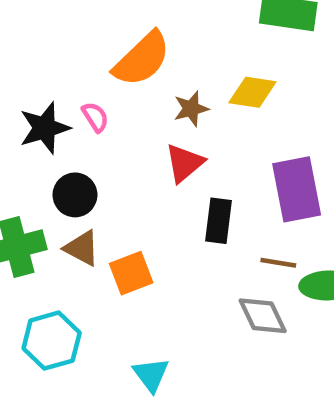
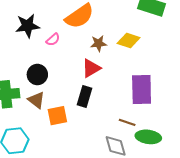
pink semicircle: (95, 117) -> (53, 40), turned 72
black star: (45, 128) -> (27, 26), moved
black rectangle: (219, 221) -> (85, 96), moved

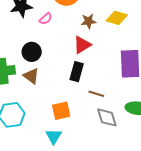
orange square: (57, 116) -> (61, 111), moved
brown line: (127, 122) -> (96, 94), moved

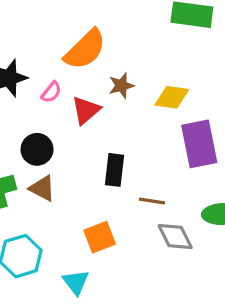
yellow diamond: (117, 18) -> (172, 97), moved
red triangle: (82, 45) -> (86, 110), moved
cyan triangle: (54, 136) -> (76, 282), moved

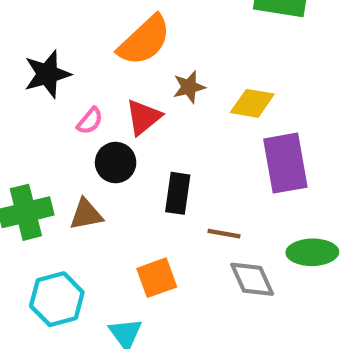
pink semicircle: (51, 92) -> (90, 121), moved
black circle: (37, 149) -> (116, 163), moved
brown triangle: (42, 188) -> (86, 214), turned -40

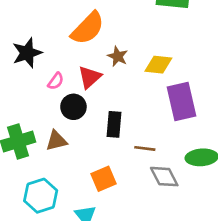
brown star: (189, 87) -> (118, 56), turned -30

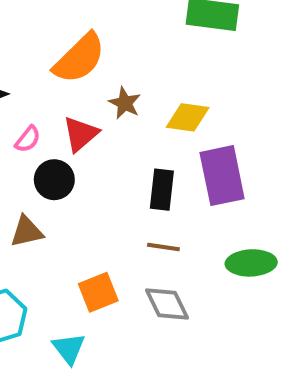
black rectangle: (114, 124) -> (162, 190), moved
gray diamond: (164, 177) -> (167, 304), moved

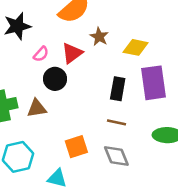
cyan triangle: (69, 348) -> (57, 178), turned -42

